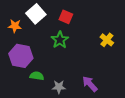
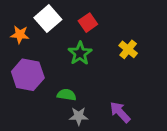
red square: (66, 17) -> (88, 23), turned 32
yellow cross: (107, 40) -> (128, 49), moved
green semicircle: (37, 76) -> (67, 95), moved

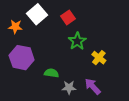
yellow cross: (128, 49) -> (99, 58), moved
green star: (80, 53) -> (77, 41), moved
gray star: (79, 116) -> (69, 87), moved

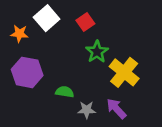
yellow cross: (99, 58) -> (124, 72), size x1.6

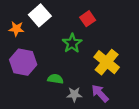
red square: (85, 22) -> (88, 19), moved
green star: (97, 52) -> (72, 43), moved

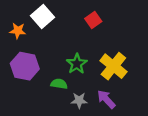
green star: (72, 43) -> (77, 64), moved

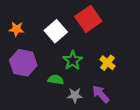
white square: (42, 17) -> (56, 31), moved
red square: (93, 20) -> (88, 19), size x1.6
yellow cross: (113, 66) -> (107, 63), size x0.6

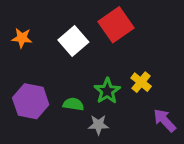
green star: (73, 60) -> (107, 91), moved
purple hexagon: (23, 63) -> (31, 101), moved
purple arrow: (101, 94) -> (165, 120), moved

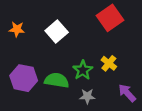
red square: (116, 25) -> (110, 18), moved
green semicircle: (73, 104) -> (57, 80), size x1.5
gray star: (98, 125) -> (87, 96), moved

